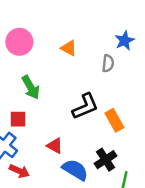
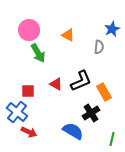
green arrow: (31, 87) -> (38, 53), moved
red triangle: (55, 146) -> (56, 84), moved
black cross: (106, 160) -> (91, 113), moved

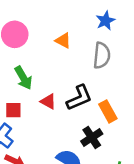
blue star: (112, 29) -> (105, 21), moved
gray semicircle: (99, 47) -> (102, 55), size x1.5
green arrow: (38, 53) -> (23, 78), moved

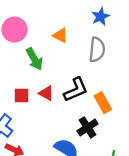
green arrow: (23, 78) -> (34, 59), moved
red square: (13, 110) -> (21, 96), moved

